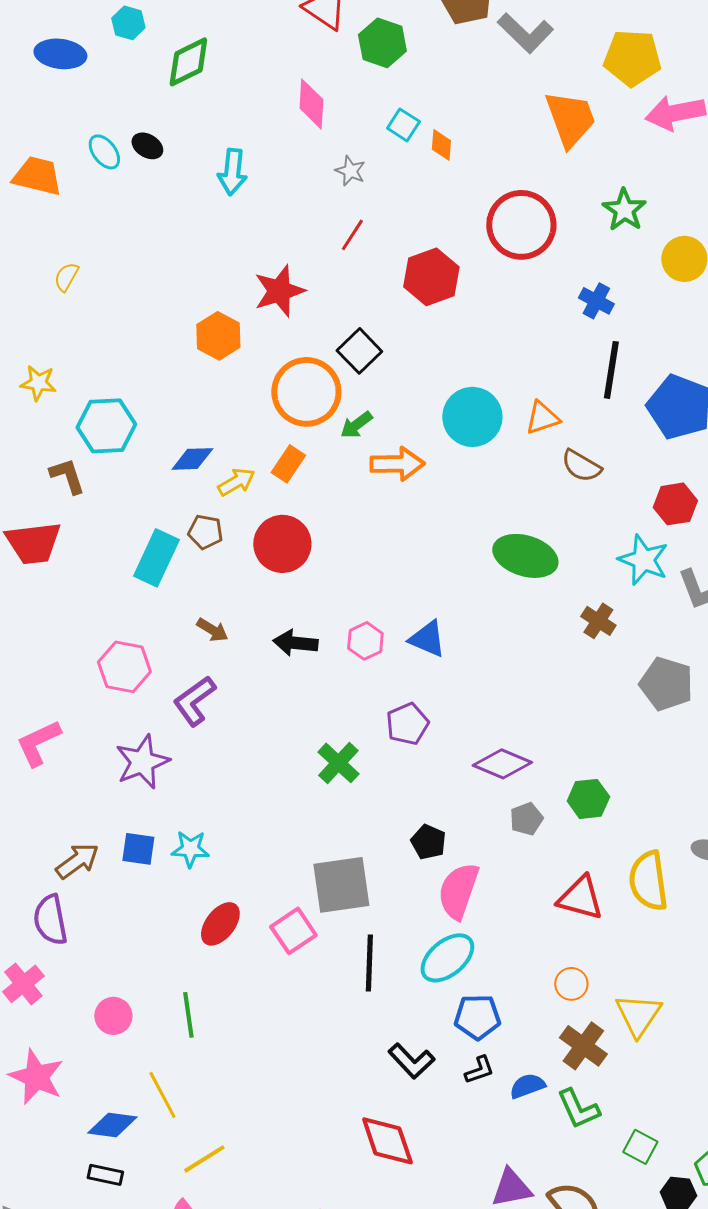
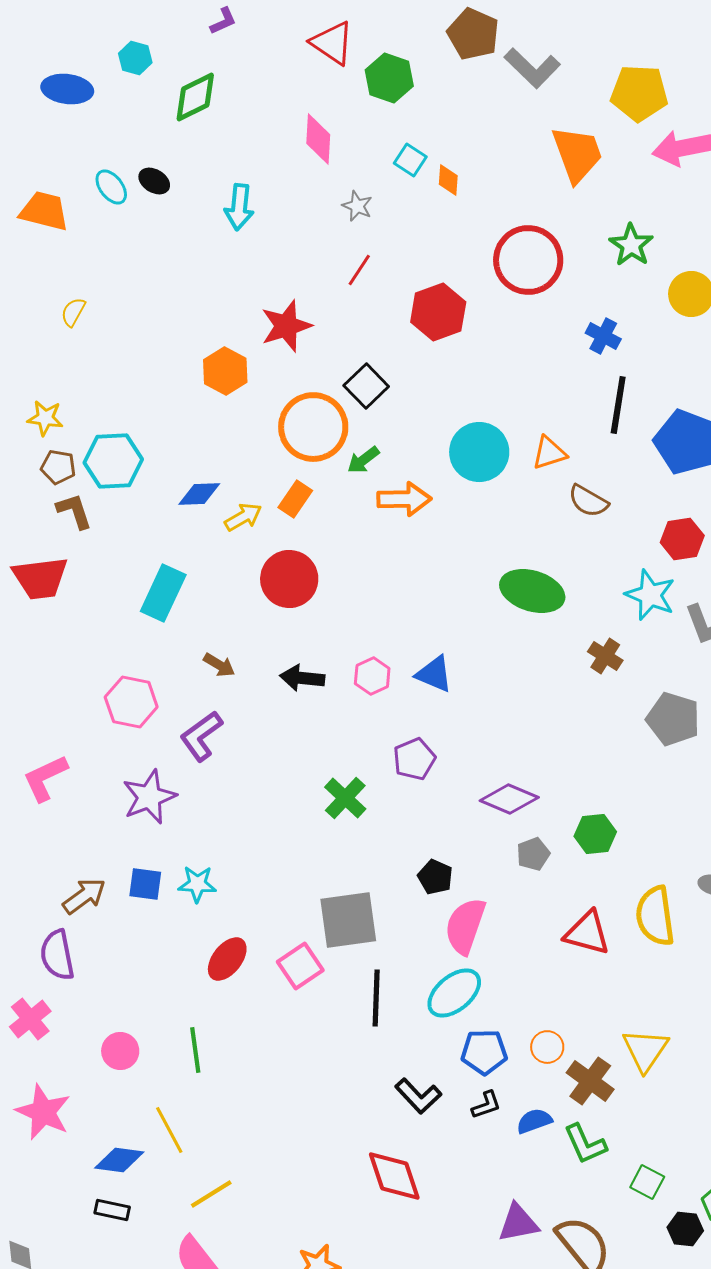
brown pentagon: (205, 532) -> (58, 467), moved
orange circle: (571, 984) -> (547, 1047), moved

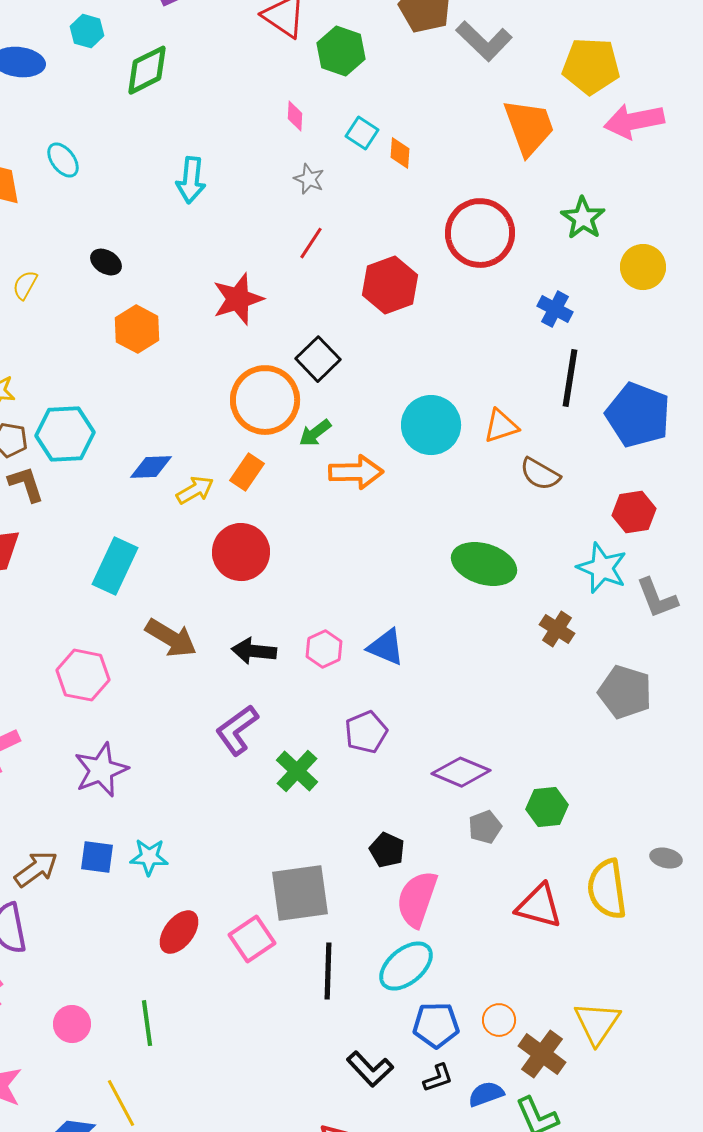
pink diamond: (318, 139) -> (295, 116), moved, size x0.6
black ellipse: (154, 181) -> (106, 262), moved
orange hexagon: (225, 371) -> (137, 329), moved
brown arrow: (219, 665) -> (171, 638), size x1.6
purple L-shape: (201, 736) -> (237, 730), moved

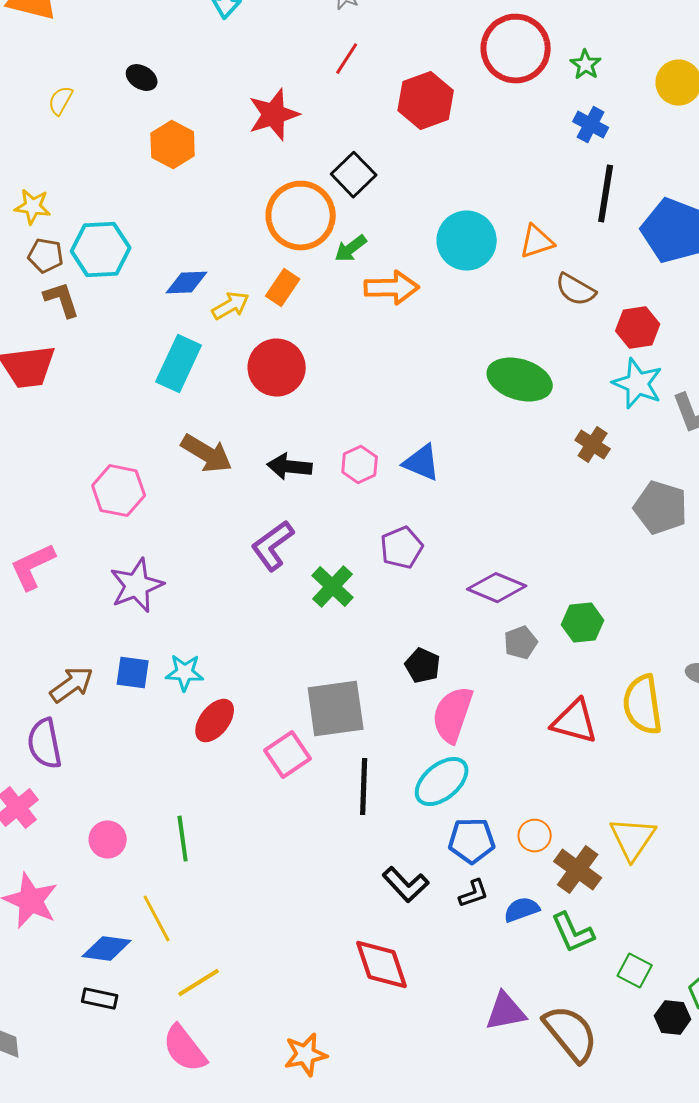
green star: (583, 218) -> (586, 65), moved, size x0.7
red hexagon: (634, 512) -> (638, 328), moved
cyan rectangle: (115, 566) -> (179, 364), moved
red ellipse: (179, 932) -> (215, 721), moved

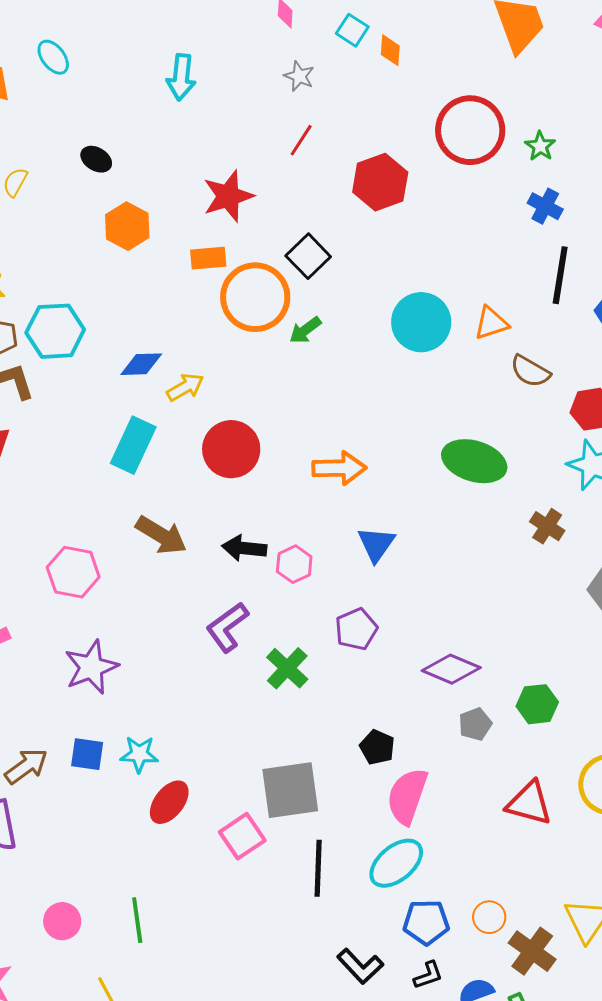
orange rectangle: (283, 288) -> (208, 258), moved, turned 51
orange arrow: (392, 288) -> (339, 468), moved
blue triangle: (422, 463) -> (376, 544), turned 42
pink hexagon: (360, 465) -> (294, 564), moved

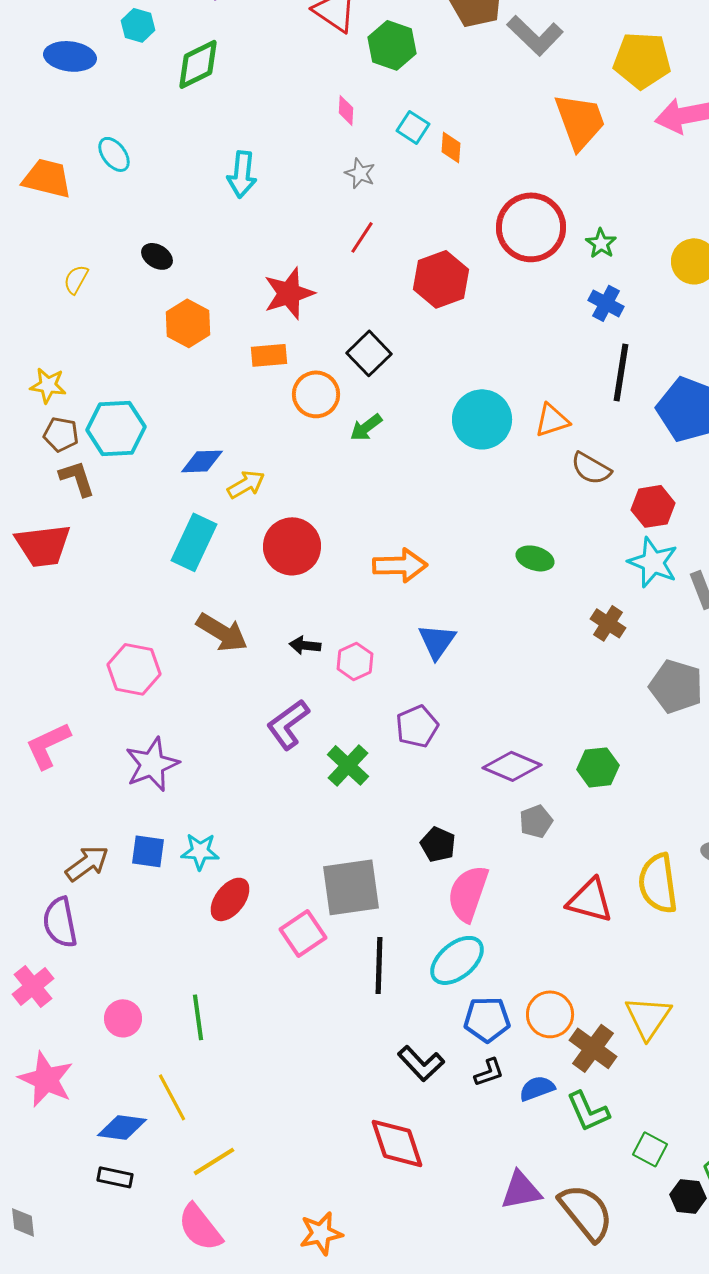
orange circle: (255, 297) -> (316, 394), size x0.7
green ellipse: (474, 461) -> (535, 558), size x0.6
black arrow: (244, 548) -> (305, 645), size x0.7
green hexagon: (537, 704) -> (598, 767), moved
orange circle: (489, 917) -> (550, 1014), size x1.4

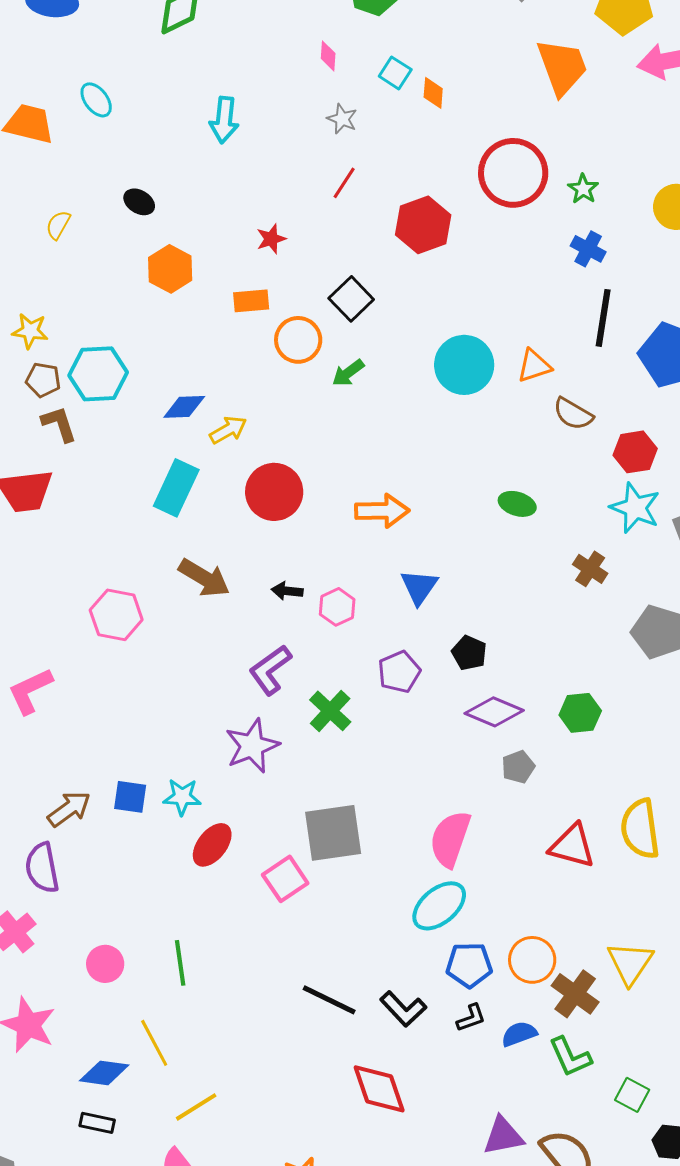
red star: (289, 293) -> (271, 239), size x0.6
purple star: (152, 764) -> (252, 746), moved
black pentagon: (438, 844) -> (469, 653), moved
black line: (379, 965) -> (329, 1000), moved, turned -66

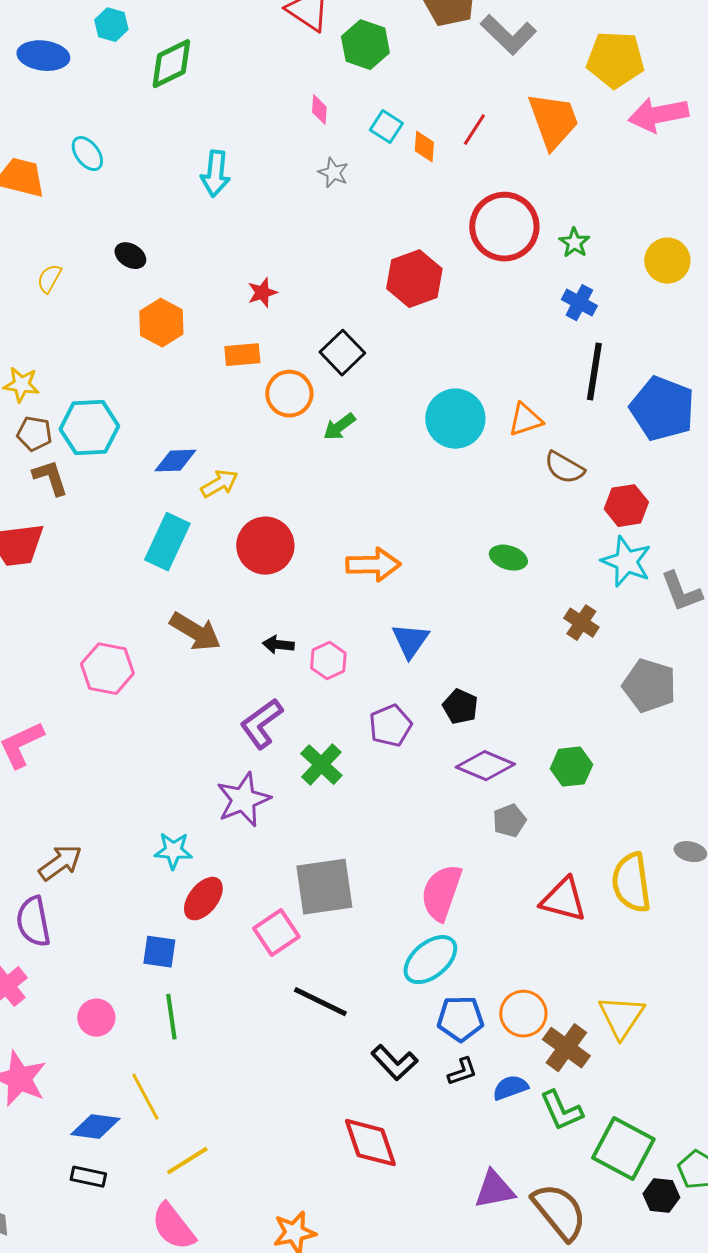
red line: (344, 183) -> (474, 130), moved
blue square: (130, 797) -> (159, 952), moved
black line: (329, 1000) -> (320, 1002), moved
green square: (632, 1095) -> (623, 1149), size x1.8

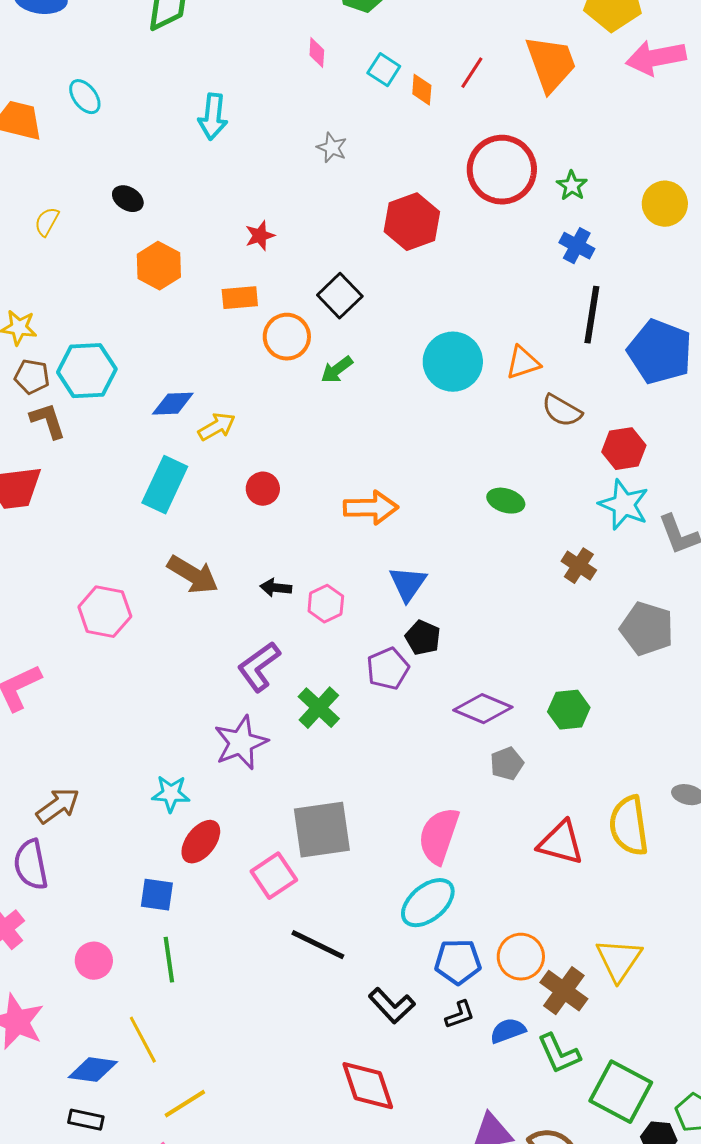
gray star: (333, 173) -> (332, 148), moved
red circle: (265, 546) -> (263, 489), size x0.6
black pentagon: (460, 707) -> (423, 638), moved

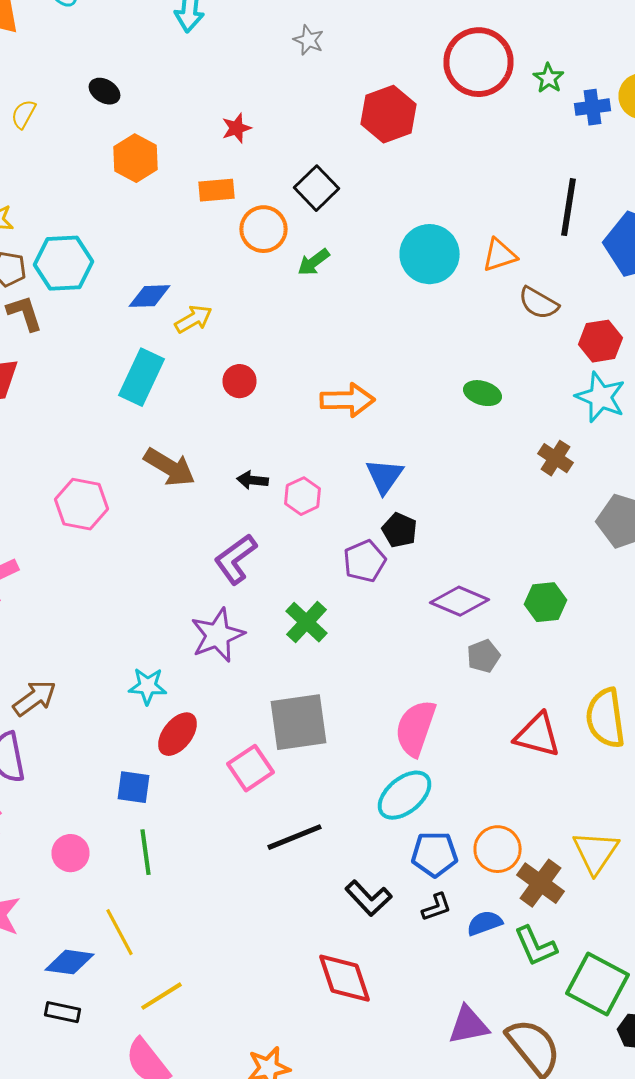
blue cross: (577, 246) -> (592, 107), moved, turned -36
green cross: (319, 708) -> (306, 622), moved
black line: (318, 945) -> (294, 837), turned -48

